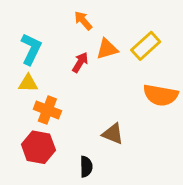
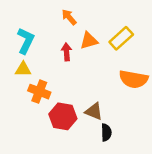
red arrow: (80, 62) -> (67, 52), turned -35
red hexagon: (38, 147) -> (63, 116), moved
black semicircle: (86, 167) -> (106, 133), moved

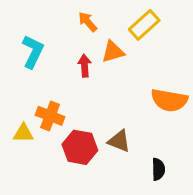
yellow rectangle: (121, 38) -> (144, 25), moved
yellow triangle: (23, 69) -> (23, 133), moved
black semicircle: (106, 133) -> (158, 169), moved

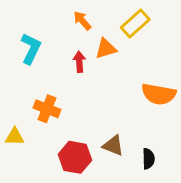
yellow triangle: (23, 133) -> (15, 137), moved
brown triangle: (119, 141) -> (113, 146), moved
red hexagon: (80, 147) -> (75, 157), moved

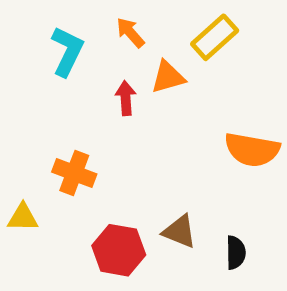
cyan L-shape: (31, 49) -> (67, 51), moved

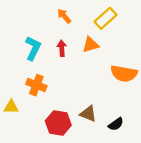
cyan L-shape: (67, 51) -> (33, 48), moved
orange triangle: (168, 77) -> (91, 45), moved
black semicircle: (236, 253) -> (116, 124), turned 56

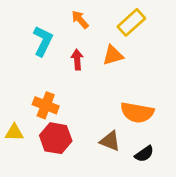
cyan L-shape: (33, 48) -> (43, 41), moved
orange semicircle: (124, 74) -> (137, 112), moved
red hexagon: (58, 123) -> (56, 138), moved

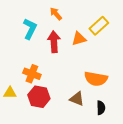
yellow rectangle: (131, 22) -> (99, 26), moved
red arrow: (77, 60) -> (54, 42), size x1.5
black semicircle: (144, 154) -> (101, 108), turned -56

